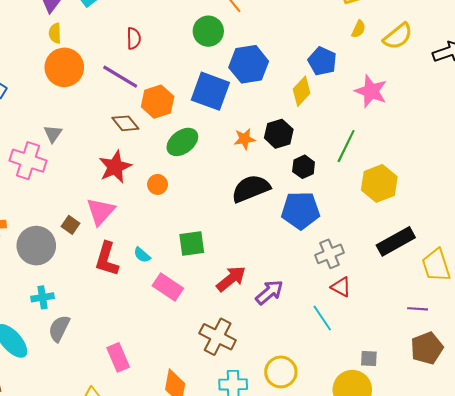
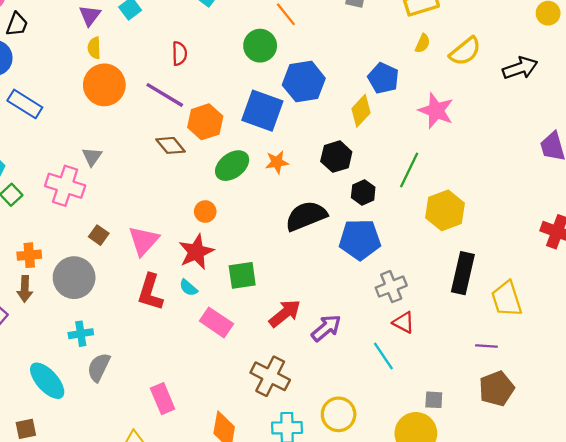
orange star: (245, 139) -> (277, 162), moved
red star: (115, 167) -> (196, 252), moved
brown square: (70, 225) -> (99, 235), moved
black rectangle: (396, 241) -> (463, 273), turned -48

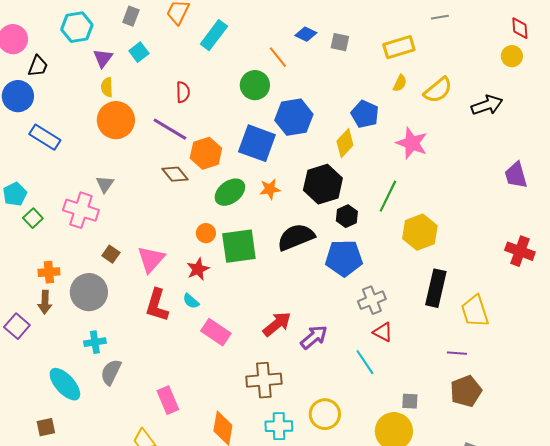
black hexagon: (336, 157) -> (323, 184), size x1.4
red star: (196, 252) -> (198, 269), size x0.7
green square: (242, 275) -> (239, 246), moved, size x1.4
brown cross: (270, 376) -> (264, 380), turned -32

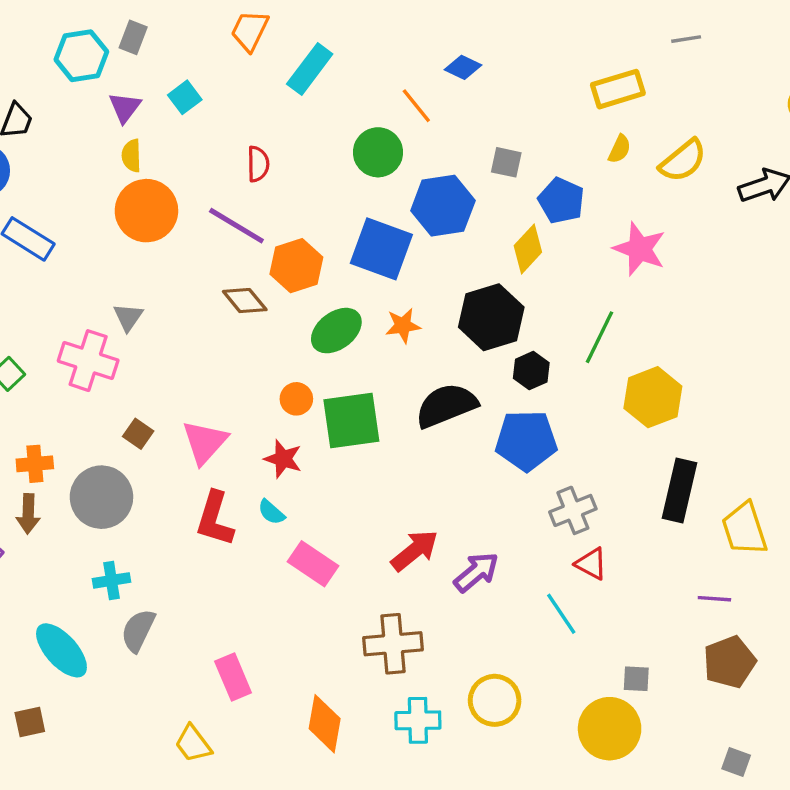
gray rectangle: (131, 16) -> (133, 37), moved
gray square: (340, 42) -> (506, 162), moved
red star: (198, 269) -> (283, 459), turned -30

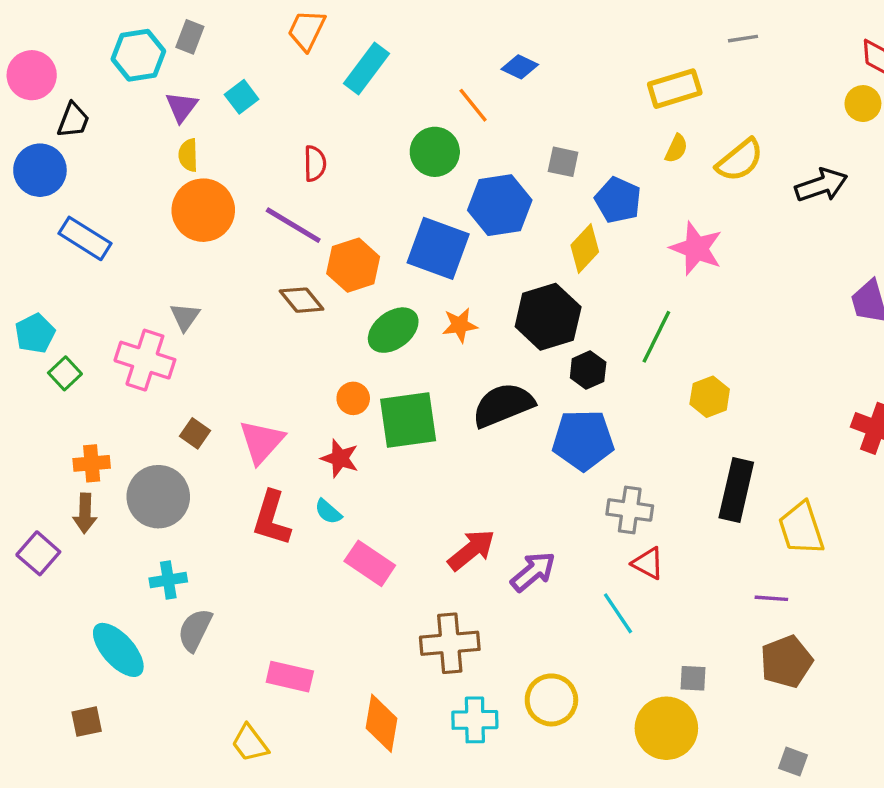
yellow hexagon: (653, 397) -> (710, 397), size x0.7
gray cross: (573, 510) -> (630, 510), turned 30
pink rectangle: (233, 677) -> (290, 677), turned -54

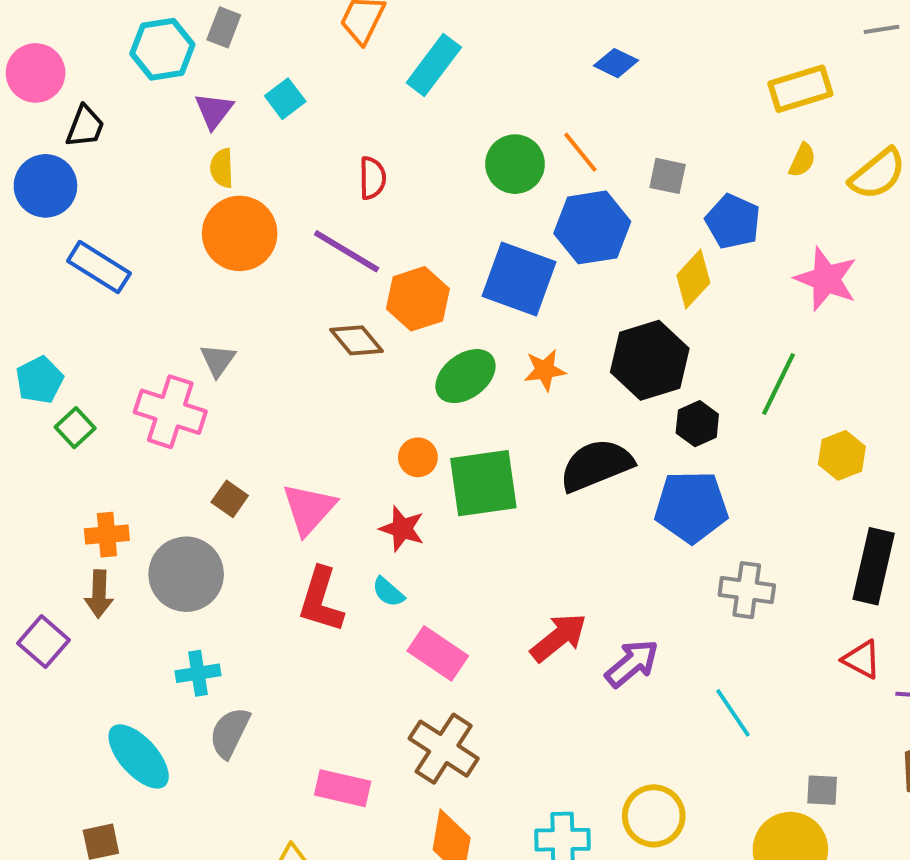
orange line: (473, 105) -> (580, 152), moved
red triangle: (648, 563) -> (862, 659), moved
brown cross: (450, 643) -> (444, 749), moved, turned 38

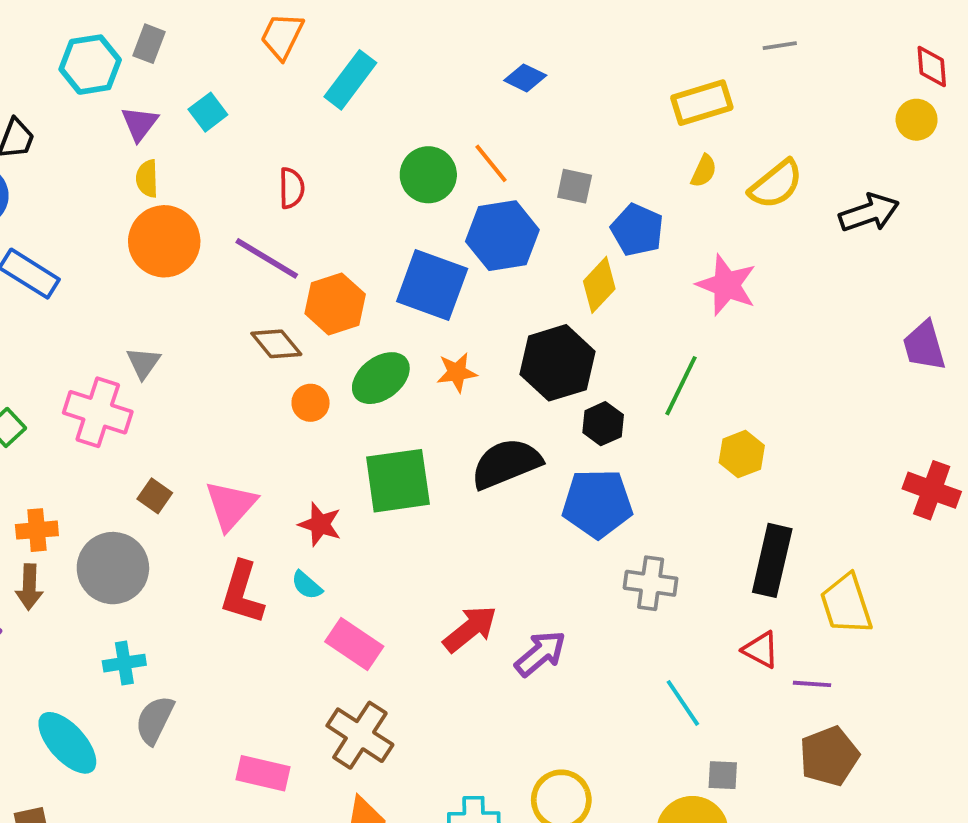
orange circle: (418, 457) -> (311, 403), moved
cyan line: (733, 713) -> (683, 703), moved

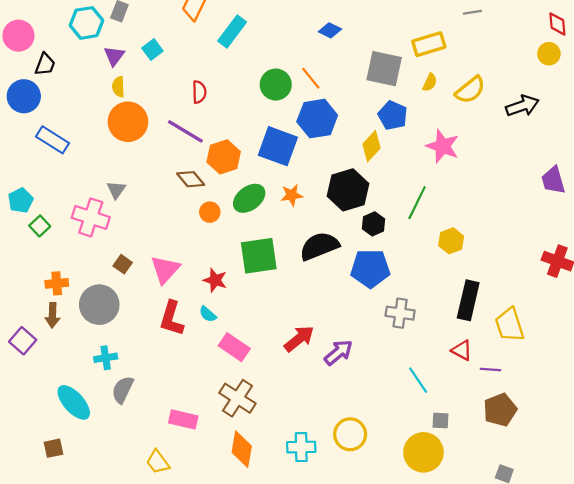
gray square: (575, 186) -> (384, 69), moved, size x1.8

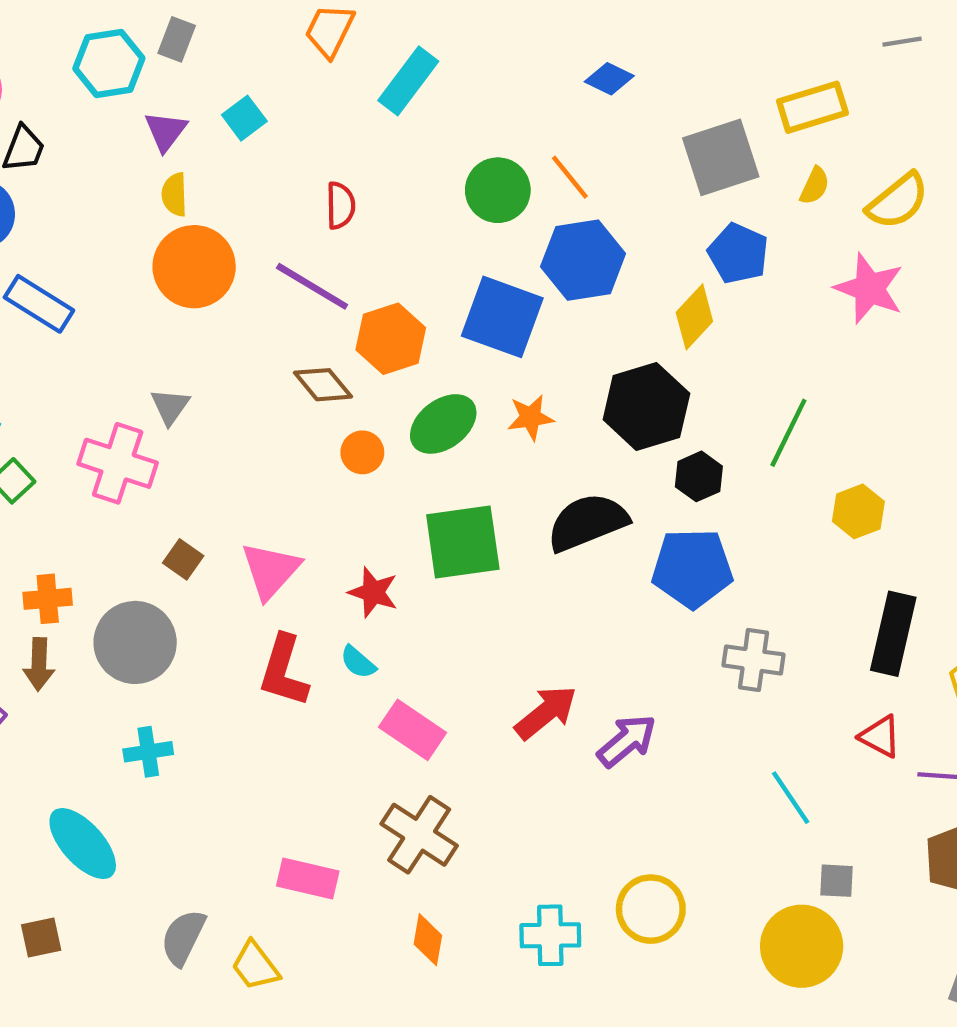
gray square: (384, 69) -> (721, 157), turned -30
pink star: (443, 146) -> (869, 289), moved
gray semicircle: (123, 390) -> (183, 937), moved
orange diamond: (242, 449) -> (428, 940), size x0.7

